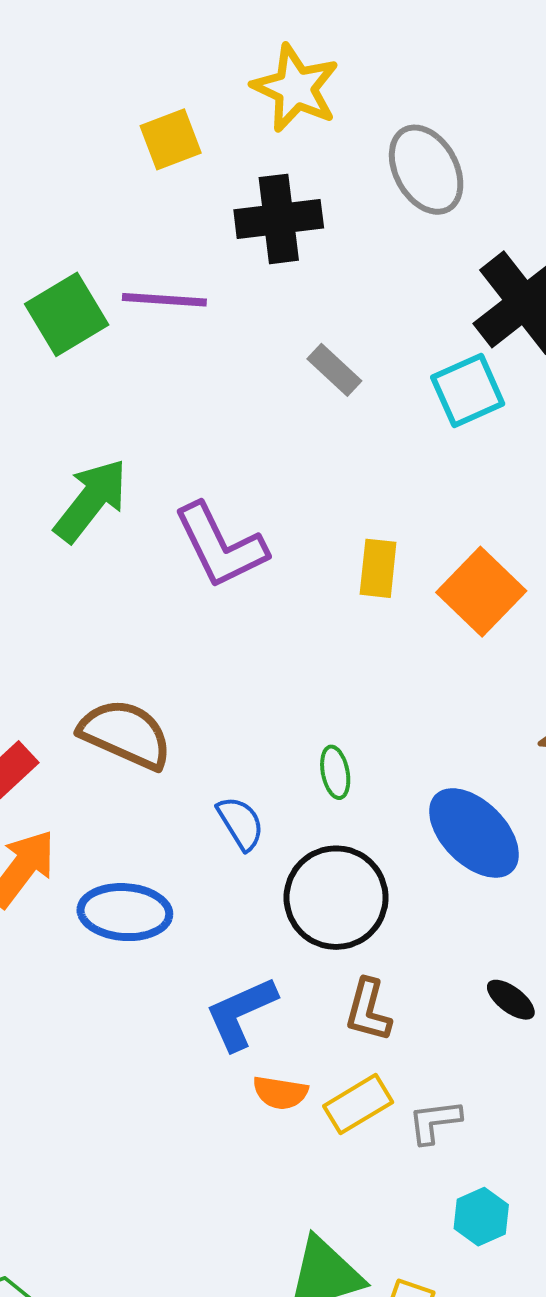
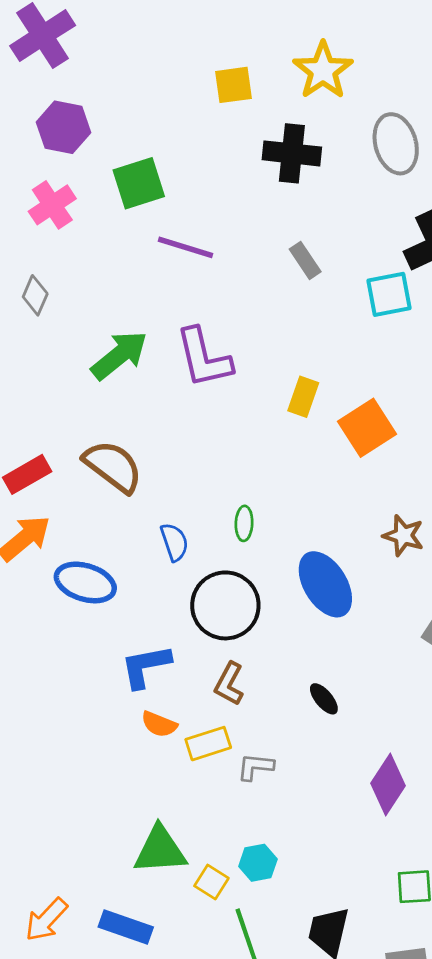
purple line: (164, 300) -> (185, 247), moved
green arrow: (91, 500) -> (119, 355), moved
cyan hexagon: (481, 1217) -> (258, 863), moved

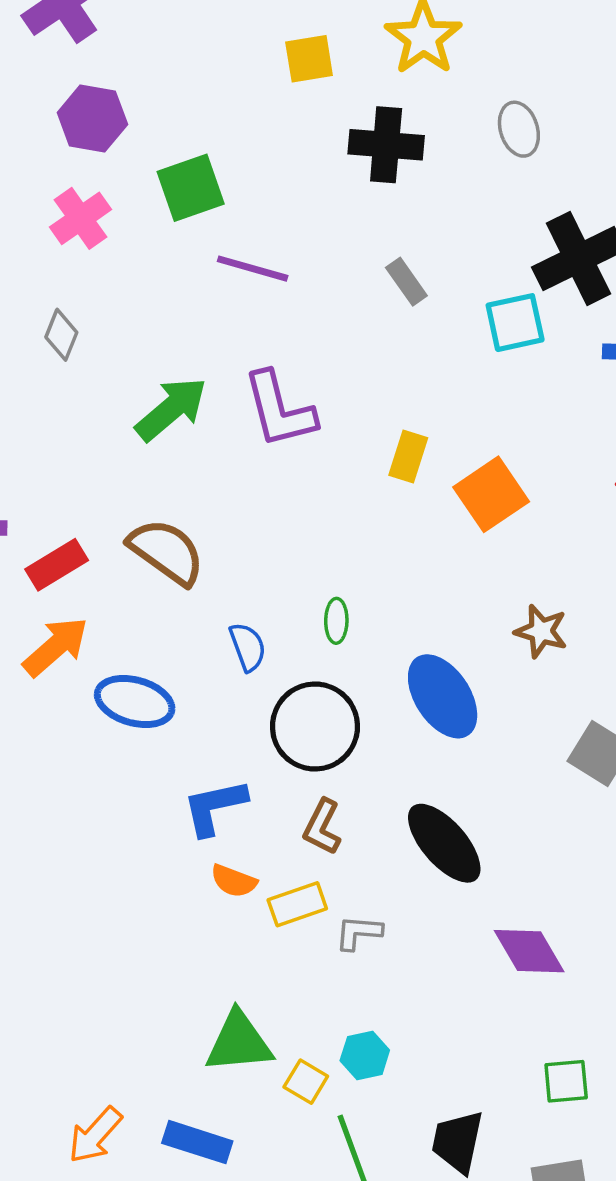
gray ellipse: (396, 144) -> (519, 129), size x0.7
black ellipse: (324, 699) -> (444, 843), size x2.0
purple diamond: (388, 785) -> (529, 951), turned -62

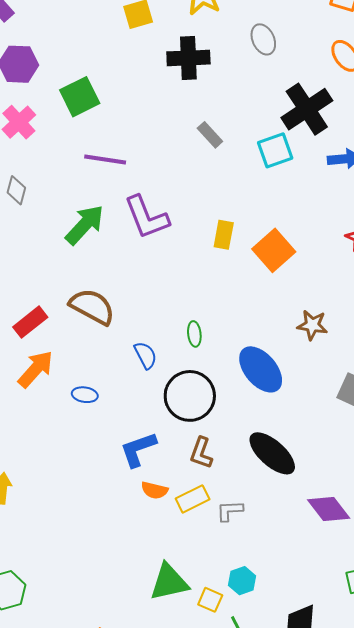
purple line: (253, 269) -> (105, 160), moved
blue ellipse: (135, 702) -> (85, 395), size x0.6

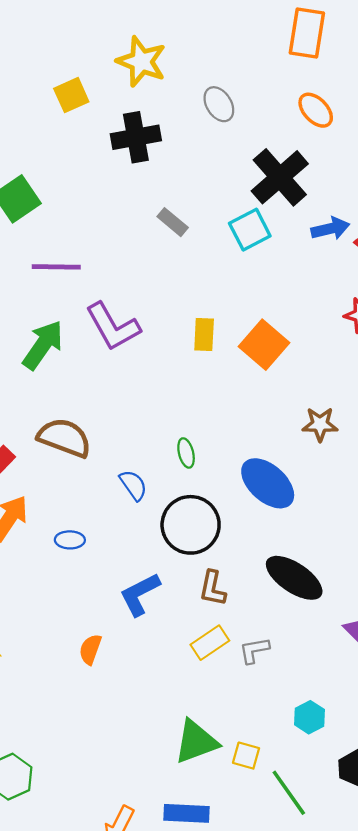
orange semicircle: (154, 490) -> (90, 649), moved, turned 104
cyan hexagon: (242, 581) -> (310, 717), moved

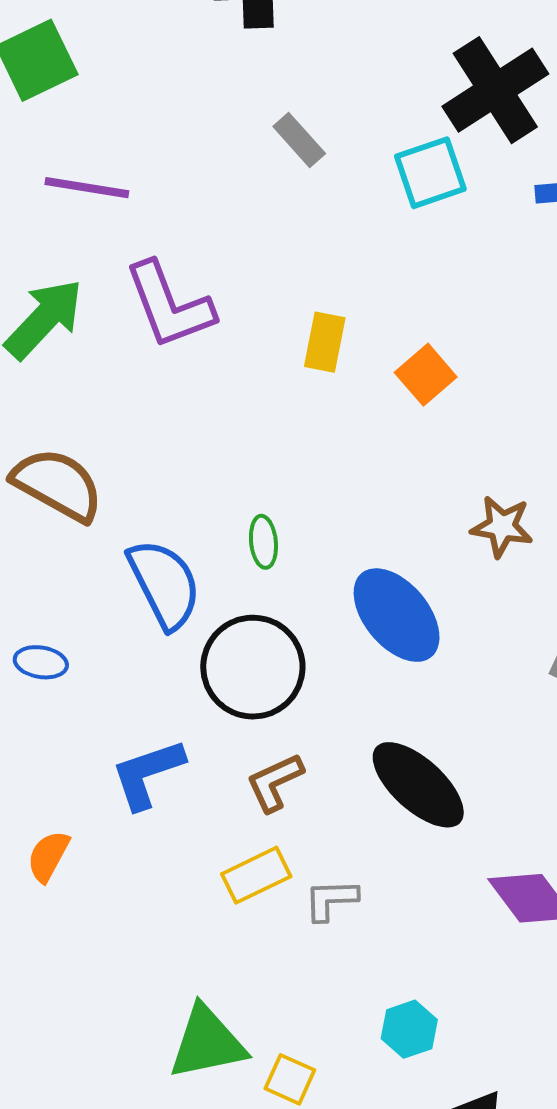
orange square: (264, 345) -> (426, 375), size x0.7
blue semicircle: (133, 485) -> (164, 584), size x1.6
brown L-shape: (213, 588) -> (275, 782), turned 45

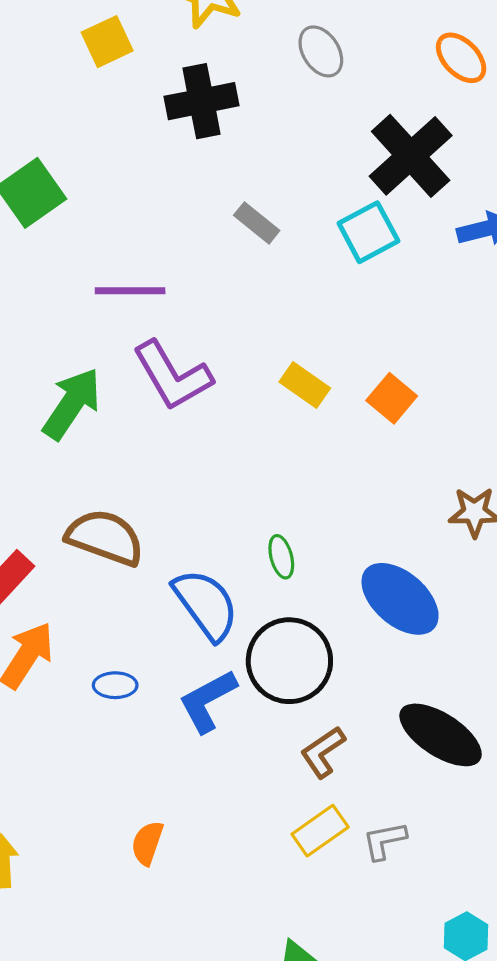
purple line: (87, 188) -> (130, 291), moved
yellow rectangle: (325, 342) -> (305, 385), turned -57
blue L-shape: (147, 774) -> (208, 701), moved

